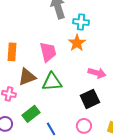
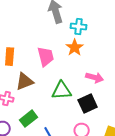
green triangle: (52, 82) -> (62, 91), moved

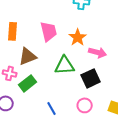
orange star: (75, 48) -> (78, 37), moved
green rectangle: (29, 119) -> (28, 83), moved

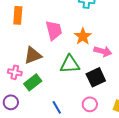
orange rectangle: (13, 31) -> (18, 15), moved

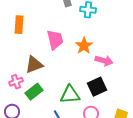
green triangle: (70, 64) -> (70, 95), moved
pink cross: (15, 72) -> (16, 82), turned -32

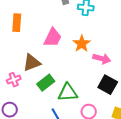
pink trapezoid: (55, 40) -> (53, 38), turned 40
black square: (97, 87) -> (108, 85), moved, turned -36
green rectangle: (34, 92) -> (46, 83), moved

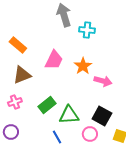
orange rectangle: (17, 23) -> (18, 45), turned -54
brown triangle: (32, 63) -> (22, 75), moved
black square: (108, 85) -> (102, 116), moved

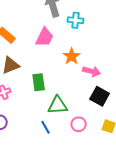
pink trapezoid: (54, 60) -> (45, 37), moved
green rectangle: (47, 105) -> (39, 82), moved, turned -60
black square: (102, 116) -> (100, 96), moved

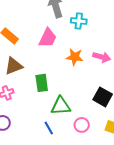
orange star: (72, 56) -> (75, 57), turned -30
pink arrow: (92, 71) -> (102, 57), moved

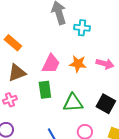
pink trapezoid: (48, 38) -> (51, 64), moved
green triangle: (61, 106) -> (73, 103), moved

